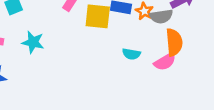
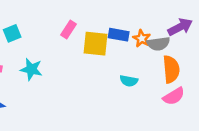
pink semicircle: (165, 62) -> (174, 96), moved

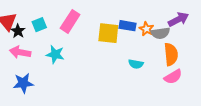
pink rectangle: (69, 30) -> (70, 21), moved, size x1.5

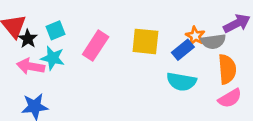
pink rectangle: (70, 21) -> (96, 46), moved
blue rectangle: (127, 26) -> (183, 50), moved, turned -49
cyan star: (55, 54) -> (53, 58), moved
cyan semicircle: (136, 64) -> (181, 82), size x1.5

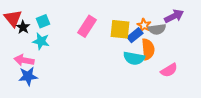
yellow square: (145, 41) -> (120, 29), moved
pink rectangle: (96, 46) -> (87, 26), moved
pink arrow: (31, 66) -> (24, 60), moved
orange semicircle: (227, 69) -> (148, 49), moved

